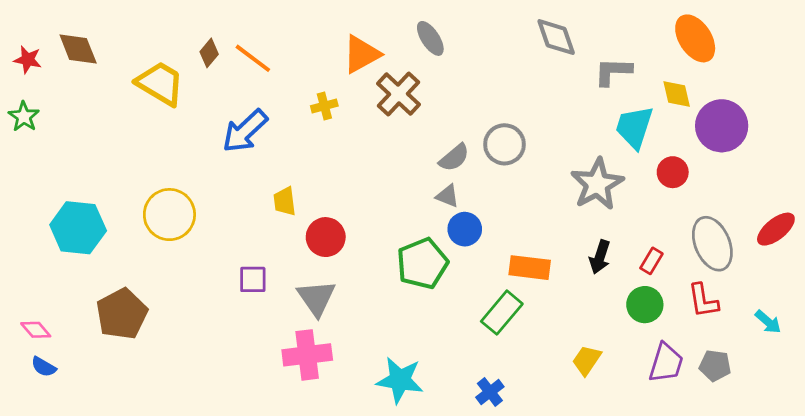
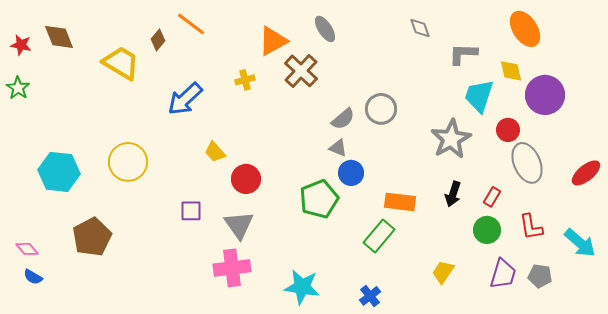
gray diamond: (556, 37) -> (420, 28), size x0.7
orange line: (253, 58) -> (191, 24), moved
yellow trapezoid: (285, 201) -> (215, 152), turned -35
gray ellipse: (712, 244) -> (527, 163), moved
cyan arrow: (768, 322) -> (580, 243), size x1.6

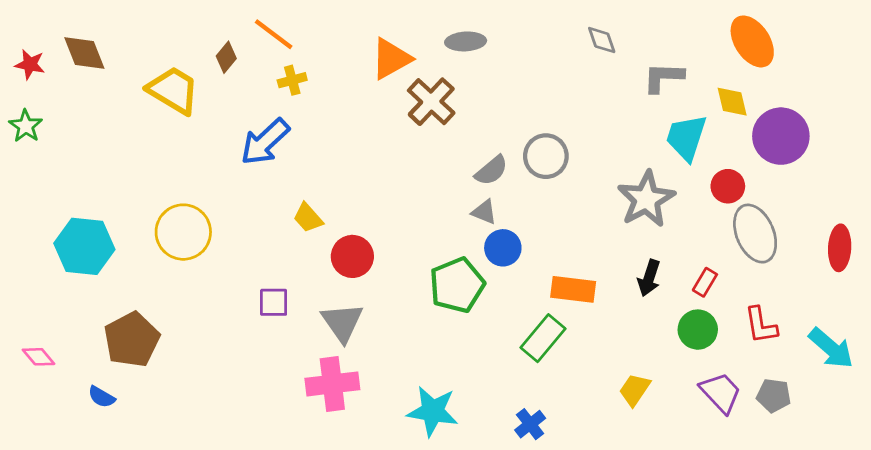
gray ellipse: (325, 29) -> (466, 41), turned -60
yellow cross: (245, 80) -> (292, 80), moved
red ellipse: (586, 173) -> (840, 248), turned -48
purple trapezoid: (503, 274) -> (721, 393), turned -60
blue semicircle: (33, 277) -> (102, 397), moved

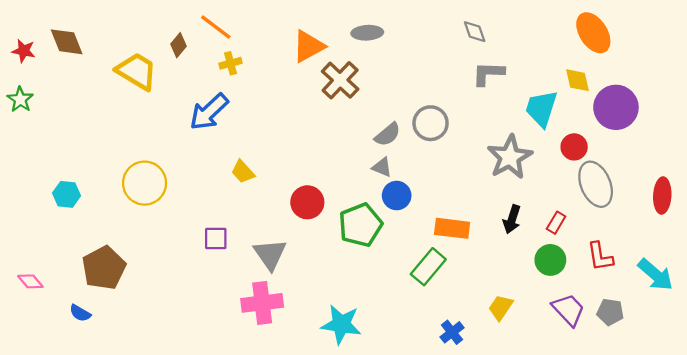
gray L-shape: (663, 77) -> (488, 73), moved
cyan hexagon: (84, 246) -> (67, 194), size x0.6
red circle: (352, 256) -> (307, 202), moved
blue cross: (530, 424) -> (452, 332), moved

